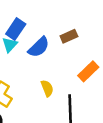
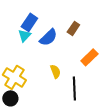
brown rectangle: (69, 36) -> (73, 28), turned -32

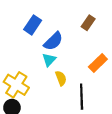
brown rectangle: (73, 28) -> (88, 23), moved
cyan triangle: (24, 35) -> (49, 60), moved

